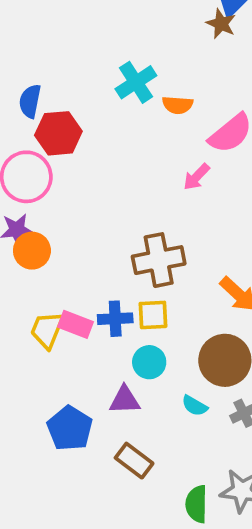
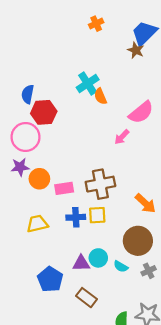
orange semicircle: (178, 105) -> (100, 96), moved, turned 63
orange circle: (32, 251) -> (39, 179), moved
pink rectangle: (75, 324) -> (64, 188), moved, turned -30
yellow trapezoid: (47, 330) -> (37, 224), turned 55
cyan circle: (149, 362) -> (98, 258), moved

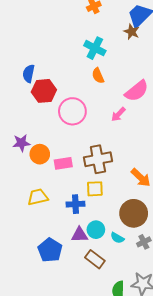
cyan cross: (88, 83) -> (95, 48), moved, turned -30
pink circle: (26, 137) -> (72, 111), moved
blue cross: (76, 217) -> (75, 204), moved
brown rectangle: (87, 298) -> (95, 259), moved

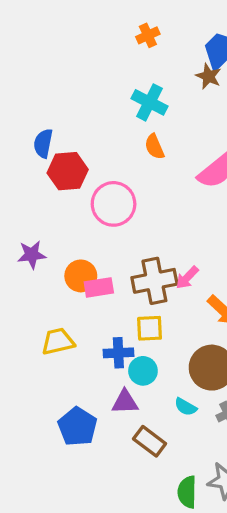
pink arrow: (118, 114) -> (187, 278), moved
orange circle: (40, 154) -> (81, 276), moved
cyan circle: (96, 230) -> (143, 371), moved

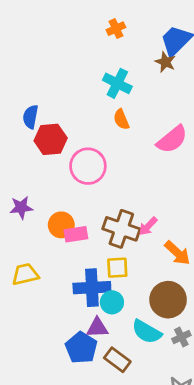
brown cross: (154, 281) -> (121, 229), turned 30
yellow trapezoid: (58, 341) -> (25, 274), moved
blue cross: (118, 353) -> (92, 288), size x1.5
cyan semicircle: (186, 407) -> (147, 332), size x1.6
blue pentagon: (78, 427) -> (81, 348), moved

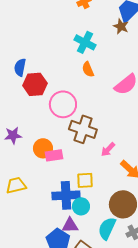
brown cross: (121, 229) -> (83, 129), moved
cyan semicircle: (147, 332) -> (107, 228), turned 85

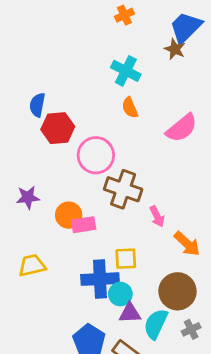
pink arrow: (108, 149) -> (157, 216), turned -70
purple triangle: (70, 225) -> (130, 313), moved

